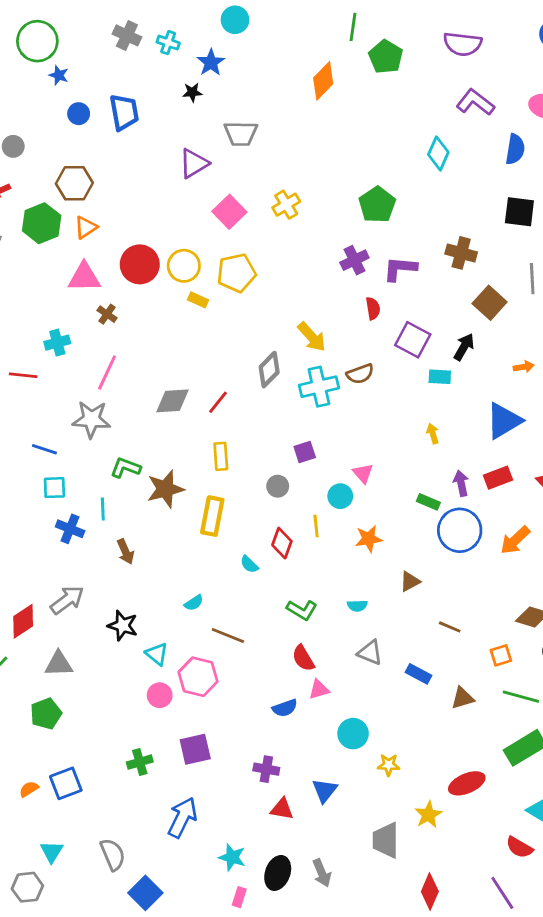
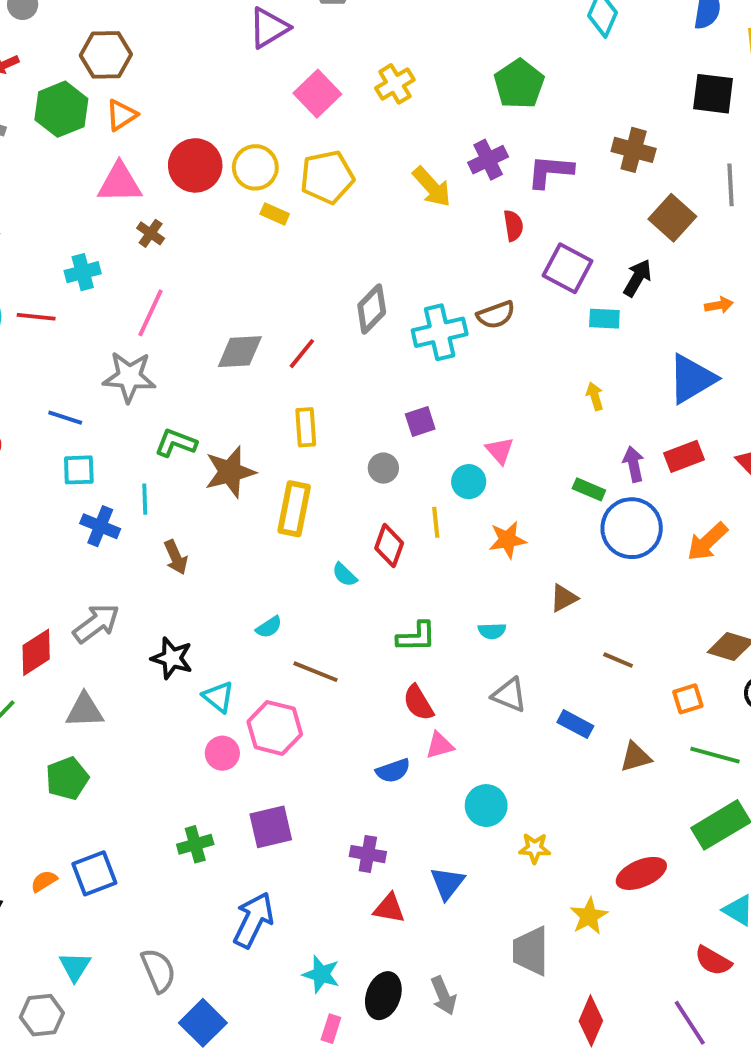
yellow arrow: (312, 337) -> (432, 187), moved
green L-shape: (302, 610) -> (416, 637), turned -32

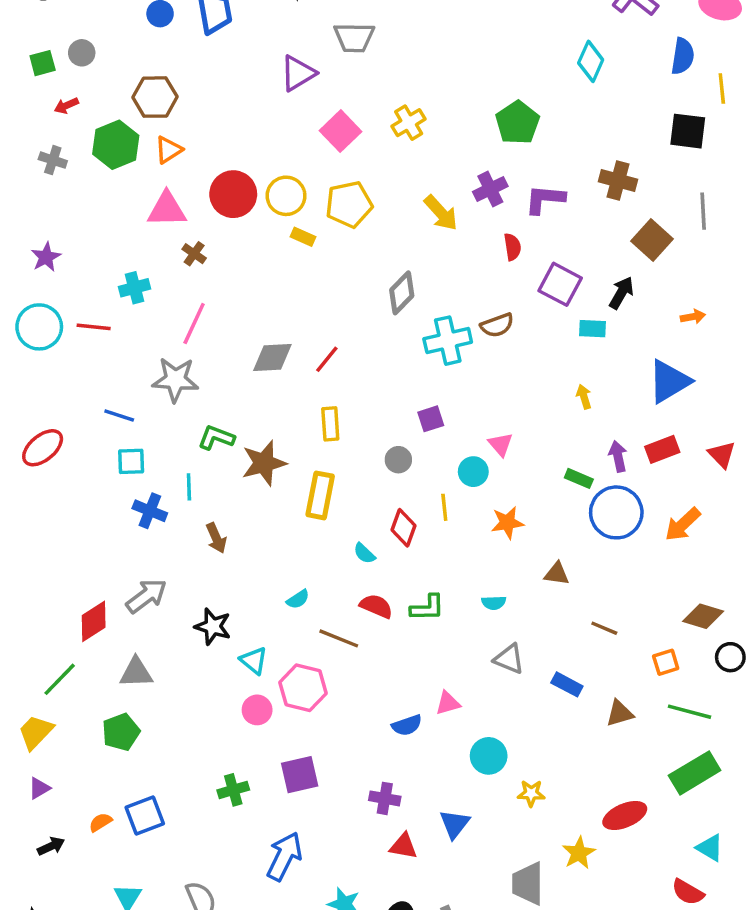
gray diamond: (372, 309) -> (402, 293), moved
brown triangle: (564, 598) -> (557, 574), turned 36
red semicircle: (418, 703) -> (376, 606), moved, turned 144

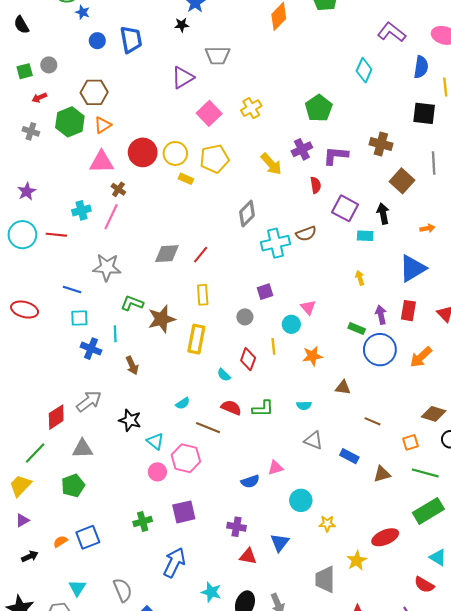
black arrow: (621, 293) -> (383, 214), turned -42
pink line: (194, 323) -> (111, 217), moved
red ellipse: (43, 448) -> (25, 310), turned 55
red rectangle: (662, 449) -> (408, 311), turned -60

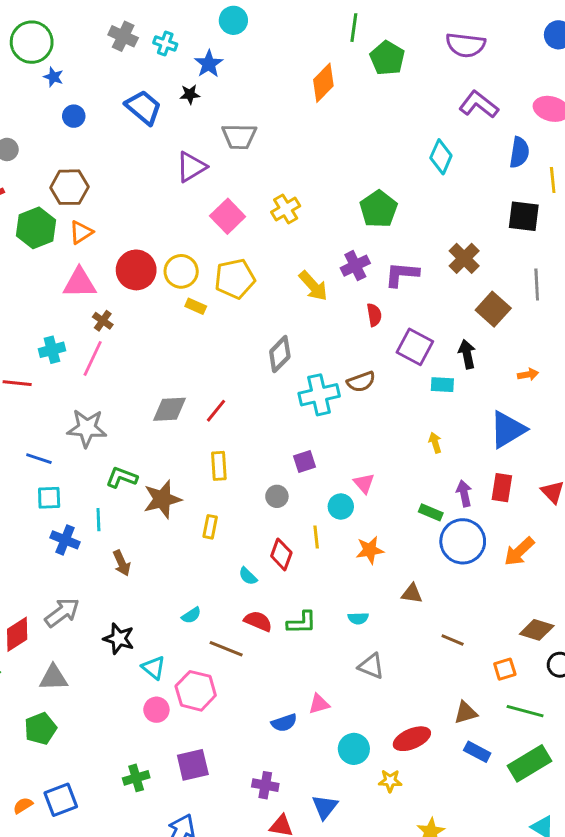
blue trapezoid: (131, 40) -> (143, 107), moved, turned -40
brown cross: (381, 144) -> (464, 258), turned 30
yellow rectangle: (196, 339) -> (210, 527), size x0.6
blue rectangle: (349, 456) -> (477, 752), moved
red ellipse: (385, 537) -> (412, 739), moved

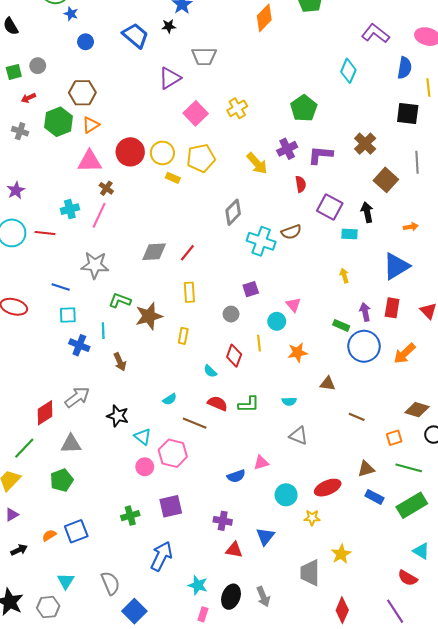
cyan cross: (319, 395) -> (261, 241), turned 32

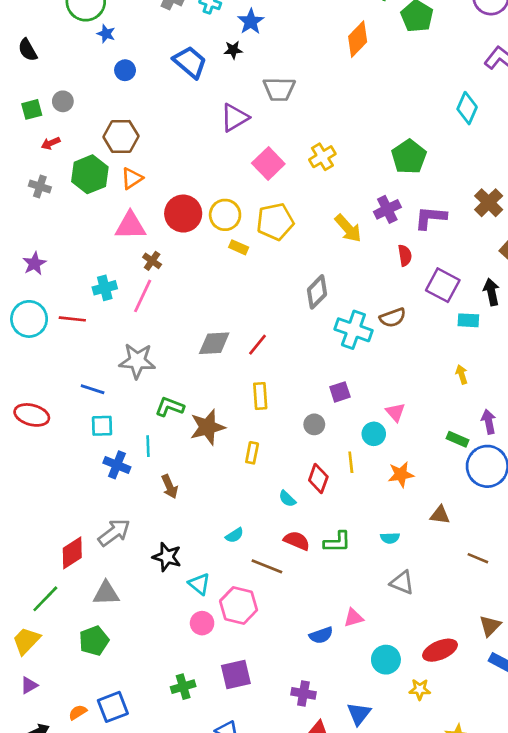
brown triangle: (366, 469) -> (490, 626), turned -30

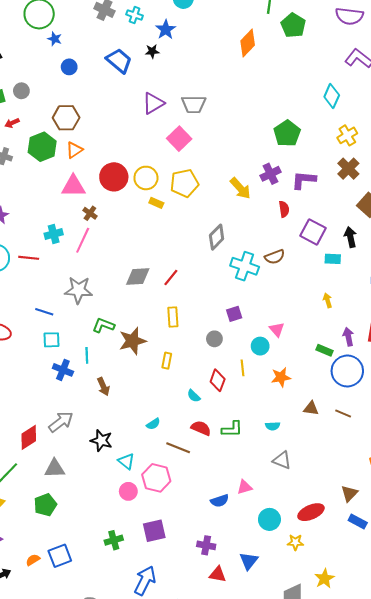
gray trapezoid: (279, 89) -> (194, 104), moved
yellow cross: (322, 157) -> (347, 135), moved
brown line: (478, 558) -> (343, 414), moved

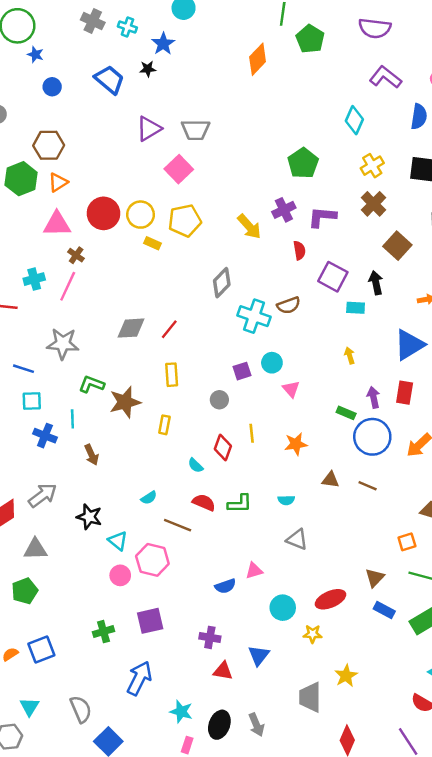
cyan circle: (260, 346) -> (272, 363), moved

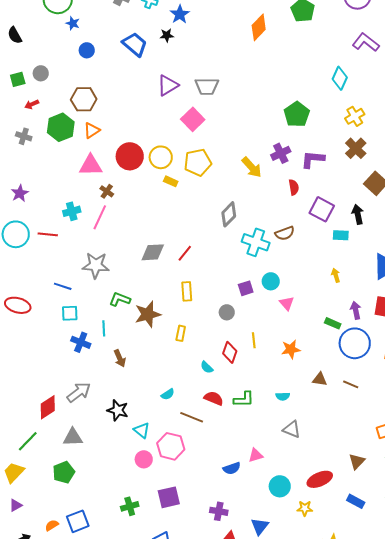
blue rectangle: (384, 610) -> (356, 501), moved

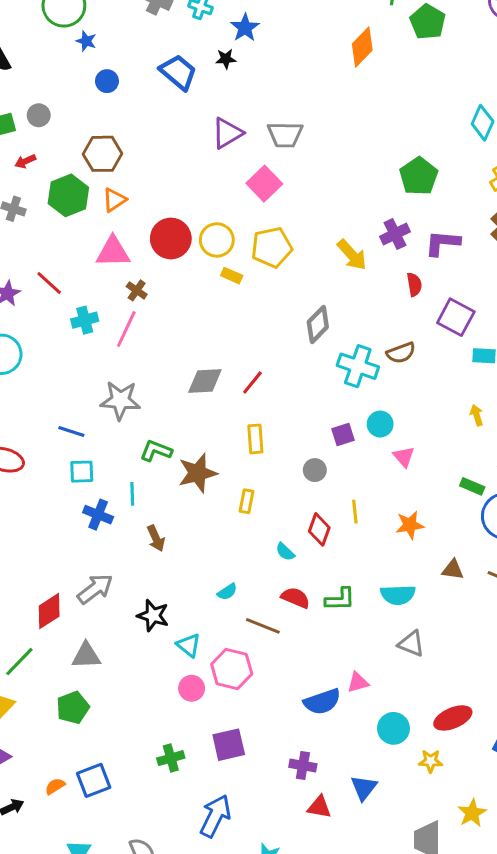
red line: (48, 234) -> (49, 283), moved, turned 36
cyan semicircle: (283, 396) -> (398, 595), size x1.6
blue semicircle: (232, 468) -> (322, 702), size x1.4

